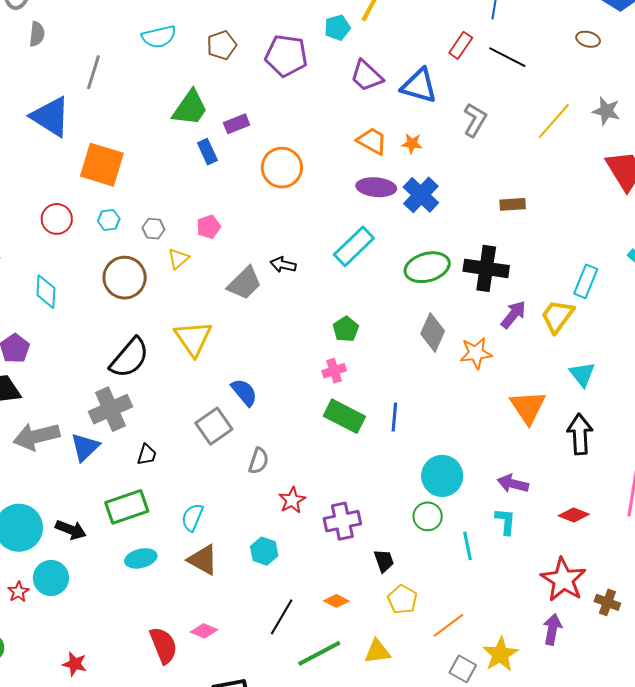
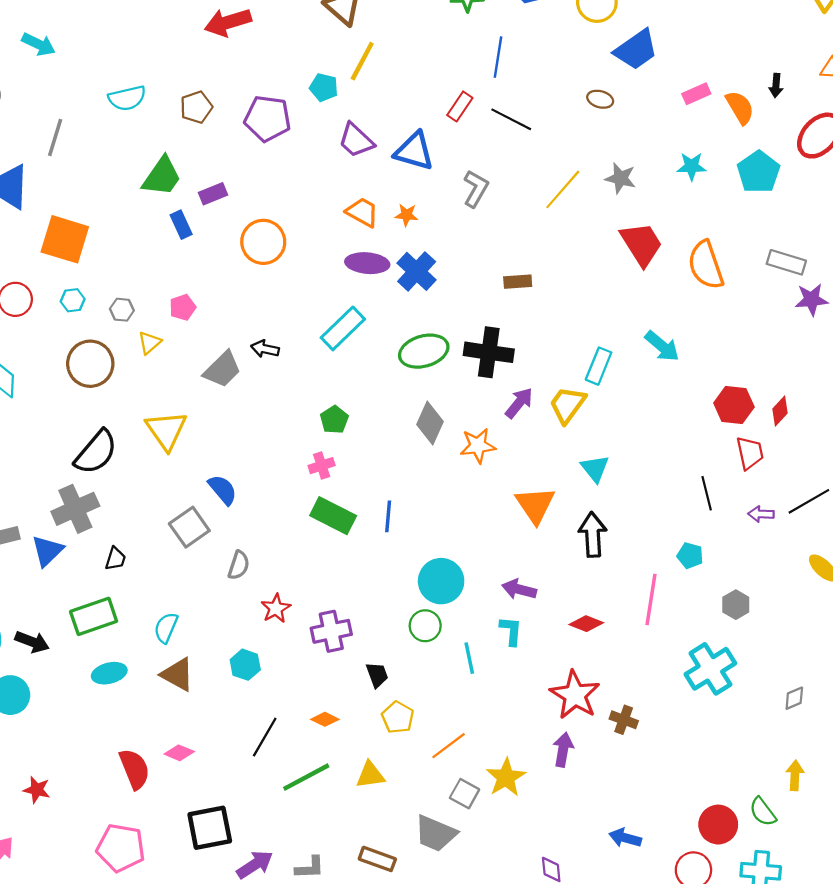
cyan pentagon: (337, 28) -> (324, 87), turned 30

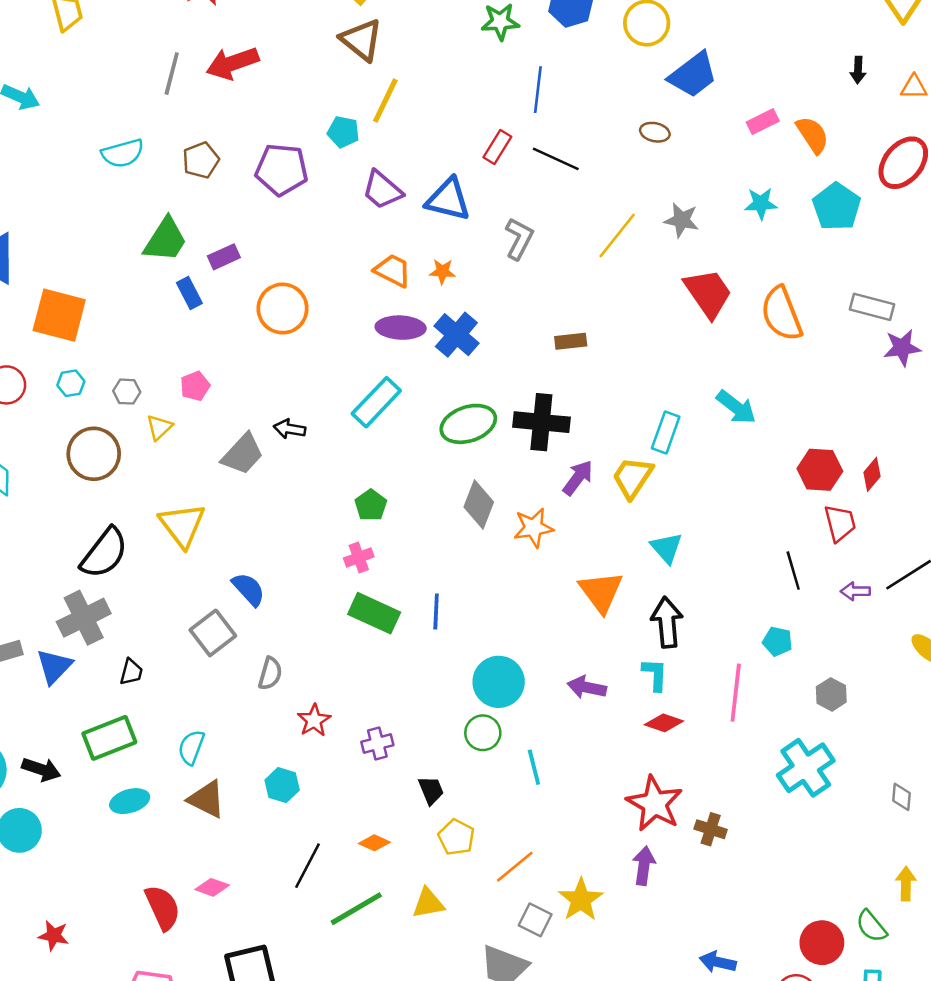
black arrow: (776, 86) -> (858, 70), moved
gray line: (55, 138) -> (172, 74), moved
purple cross: (331, 631) -> (377, 743), size x0.7
cyan L-shape: (511, 631) -> (655, 675), moved
gray diamond: (794, 698) -> (902, 797), turned -60

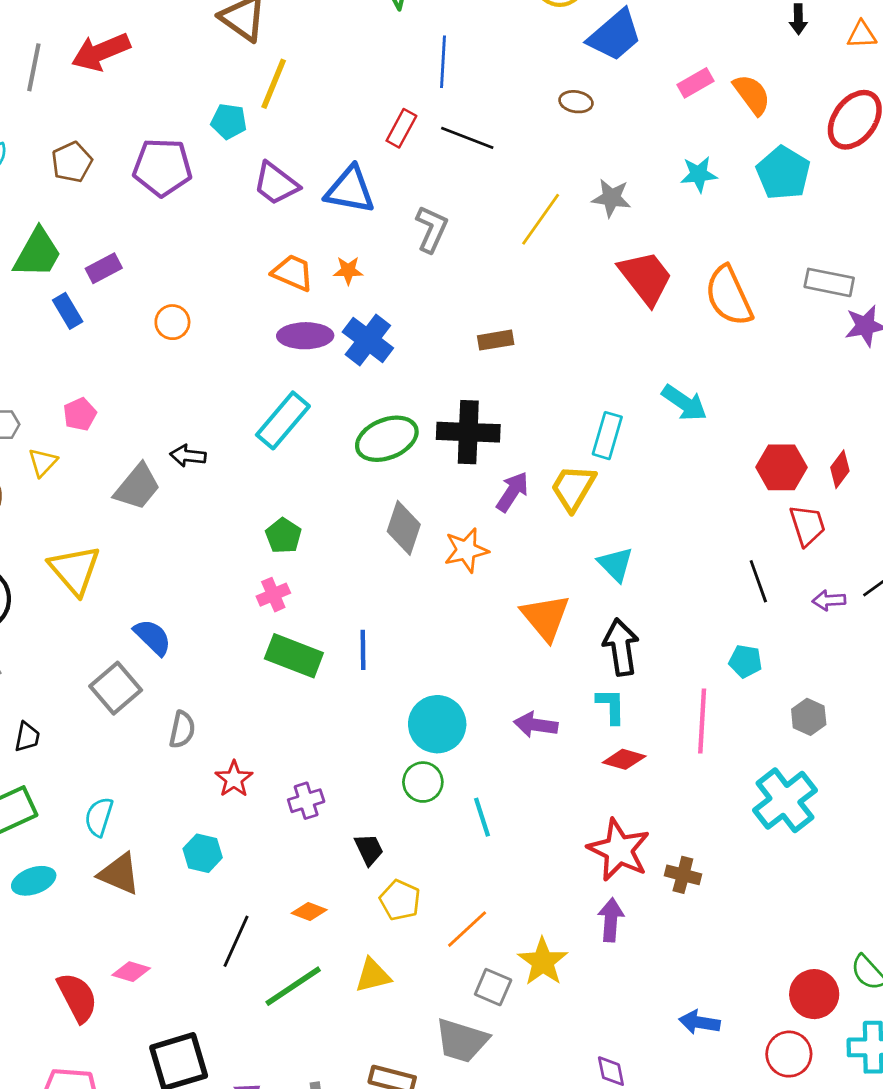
orange circle: (283, 309) -> (172, 322), size x0.6

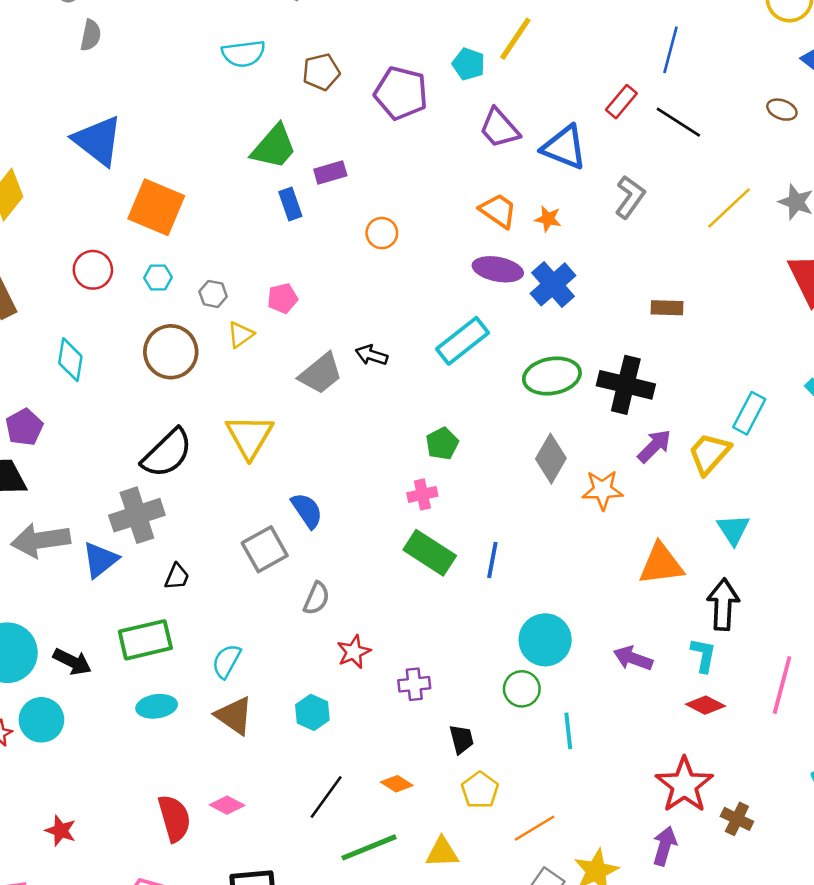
orange triangle: (545, 617) -> (661, 564), turned 51

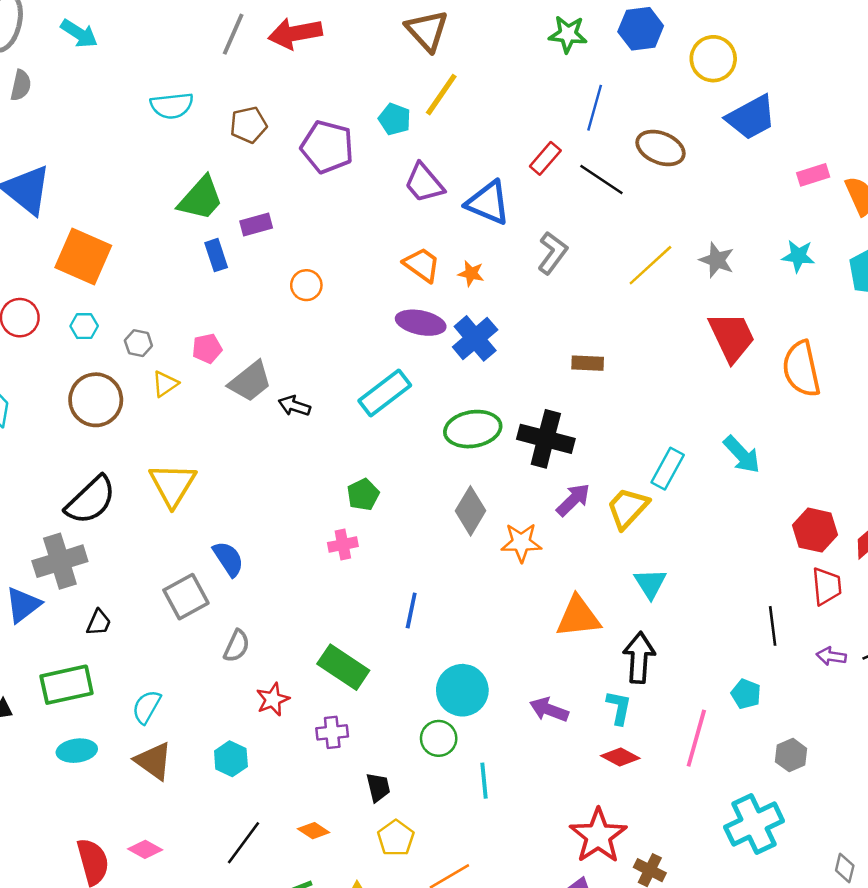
brown ellipse: (782, 110) -> (661, 148), moved, size x1.6
gray trapezoid: (321, 374) -> (250, 381), moved
green rectangle: (430, 553) -> (343, 667), moved

